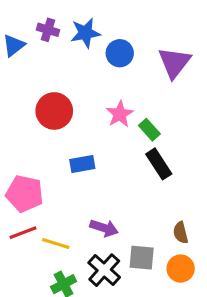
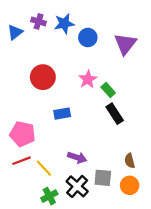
yellow line: (56, 244) -> (44, 168), turned 30

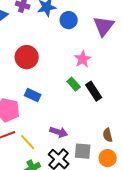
pink star: (88, 79) -> (83, 59), moved
green rectangle: (108, 90) -> (74, 84), moved
blue rectangle: (62, 114) -> (33, 95), moved, turned 35

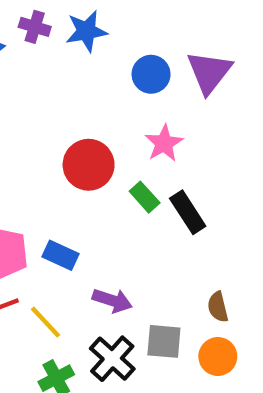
blue circle: (69, 20) -> (151, 74), moved
red circle: (27, 57) -> (89, 165), moved
blue rectangle: (33, 95) -> (61, 255), moved

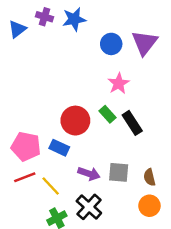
red circle: (89, 165) -> (75, 121), moved
gray square: (164, 341) -> (119, 172), moved

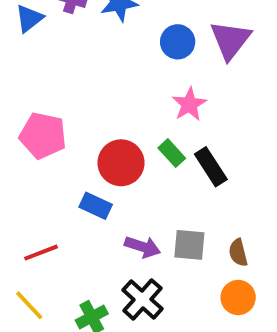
pink pentagon: (26, 146) -> (43, 136), moved
yellow line: (51, 186) -> (29, 305), moved

